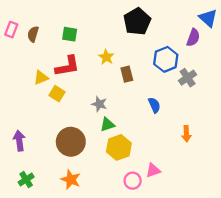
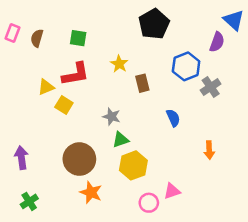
orange star: (71, 180) -> (91, 192), moved

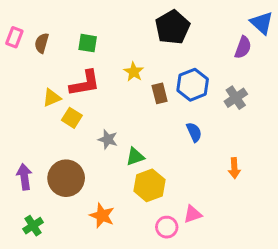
blue hexagon: (186, 66) -> (193, 85), moved
gray star: (112, 117) -> (108, 139), moved
brown circle: (79, 159) -> (66, 178), moved

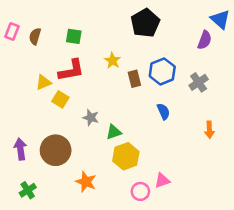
orange arrow: (234, 168) -> (209, 130), moved

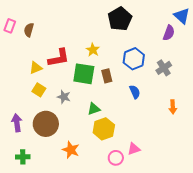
green square: (74, 36) -> (84, 74), moved, size x1.6
brown rectangle: (134, 79) -> (107, 76), moved
yellow square: (60, 99) -> (39, 90), moved
gray star: (91, 118) -> (64, 97), moved
green cross: (28, 190) -> (23, 157), turned 32

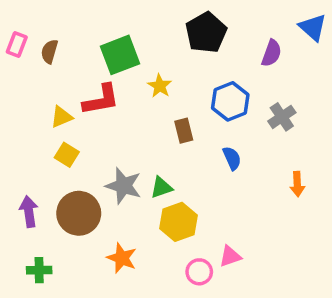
purple semicircle: (169, 33) -> (272, 53), moved
green square: (84, 74) -> (120, 55), moved, turned -30
gray star: (64, 97) -> (123, 186), moved, size x1.5

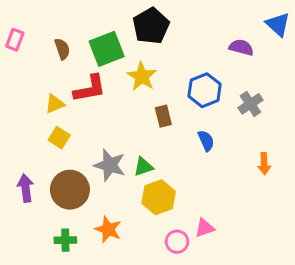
black pentagon: (206, 33) -> (151, 26), moved
brown semicircle: (49, 51) -> (62, 49), moved, turned 145
purple semicircle: (272, 53) -> (241, 47), turned -95
yellow star: (160, 86) -> (142, 76), size x1.4
green cross: (39, 270) -> (65, 240), moved

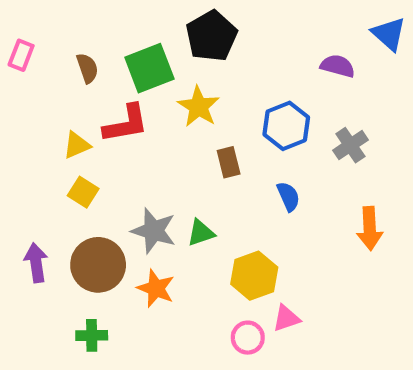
orange arrow: (264, 164) -> (370, 228), size x1.4
yellow hexagon: (159, 197) -> (254, 276), moved
orange star: (108, 229) -> (156, 288), moved

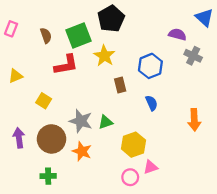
yellow triangle: (77, 145) -> (16, 76), moved
gray cross: (350, 145) -> (193, 56), moved, turned -30

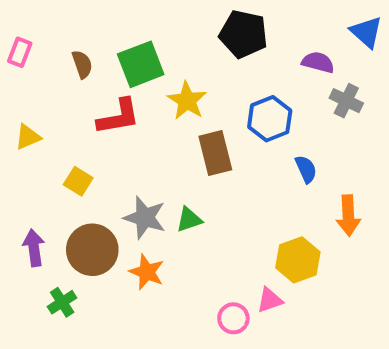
black pentagon: (111, 19) -> (243, 34), moved, turned -30
brown rectangle: (120, 85) -> (215, 153), size x1.5
blue semicircle: (152, 103) -> (306, 169), moved
yellow hexagon: (134, 145) -> (298, 260), moved
green cross: (48, 176) -> (62, 302), moved, turned -32

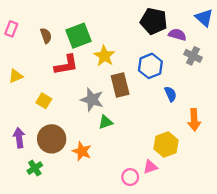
black pentagon: (243, 34) -> (154, 21), moved
gray star: (145, 218) -> (92, 100), moved

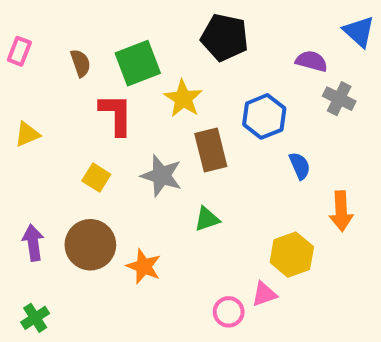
black pentagon: (154, 21) -> (225, 37), moved
red L-shape: (66, 65) -> (116, 114), turned -80
yellow square: (44, 101) -> (96, 178), moved
green triangle: (105, 122) -> (207, 219), moved
green cross: (35, 168) -> (35, 318), moved

